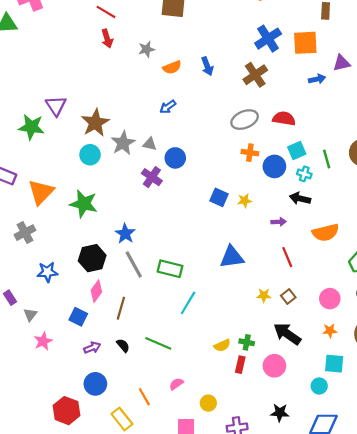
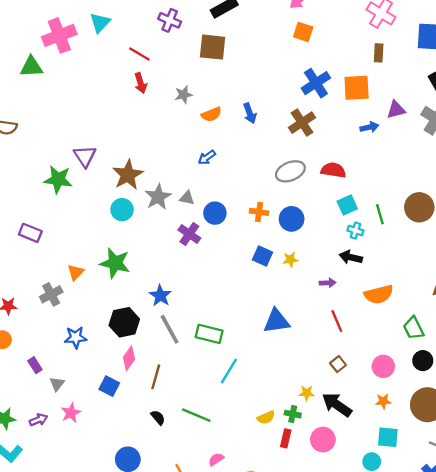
orange cross: (250, 153) -> (259, 212), moved
blue circle: (274, 166) -> (292, 219), moved
orange triangle: (41, 192) -> (76, 272), moved, size x0.6
yellow star: (264, 295) -> (307, 393), moved
purple arrow: (92, 348) -> (38, 420), moved

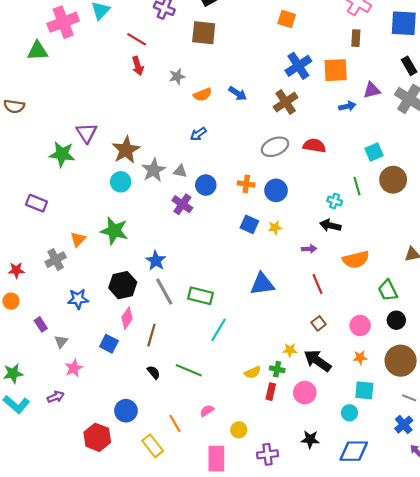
blue arrow: (250, 113) -> (238, 93), turned -36
cyan square: (347, 205) -> (374, 152), moved
purple arrow: (38, 420) -> (56, 397), moved

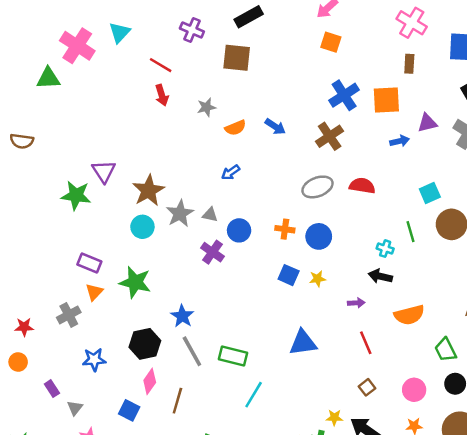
pink cross: (63, 22) -> (77, 46), turned -36
purple rectangle: (37, 203) -> (89, 263), moved

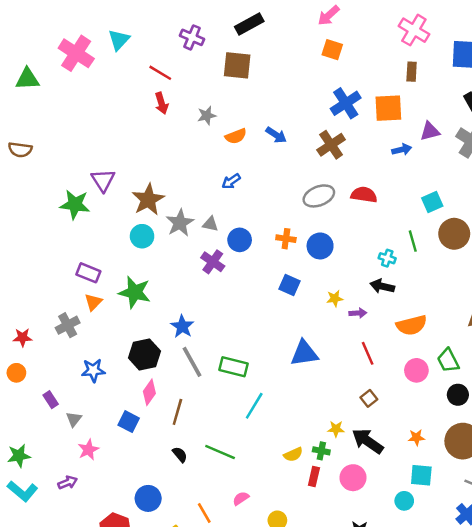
green triangle: (48, 78) -> (27, 79), moved
yellow star: (318, 279) -> (335, 298), moved
pink circle: (414, 390) -> (416, 370), moved

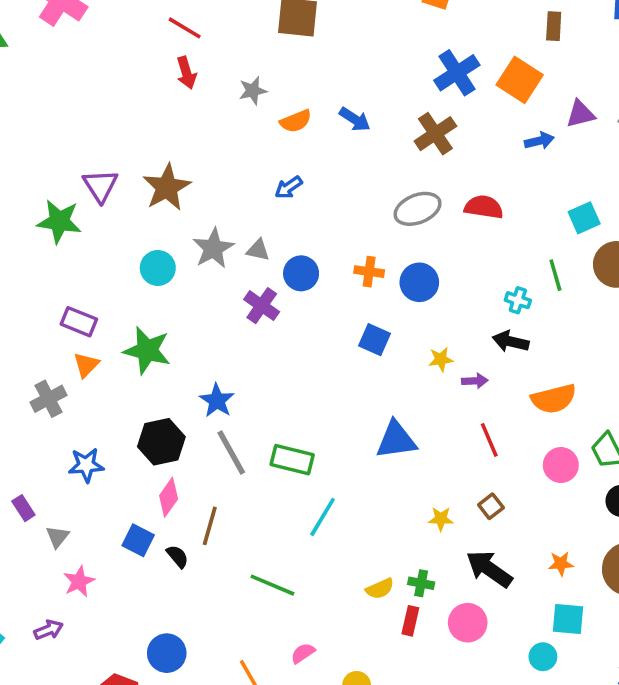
orange square: (388, 108) -> (520, 80), turned 36
brown star: (148, 200) -> (167, 187), moved
yellow star: (336, 429) -> (441, 519), moved
black semicircle: (180, 454) -> (177, 556), moved

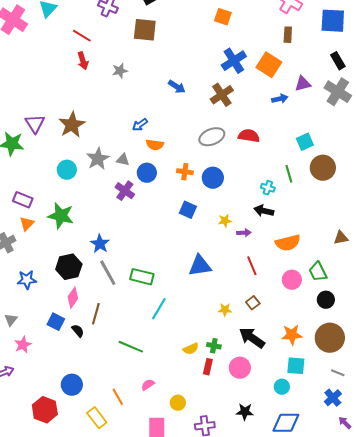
orange semicircle: (296, 121) -> (155, 145), moved, turned 30
orange star: (561, 564) -> (292, 335), size x1.5

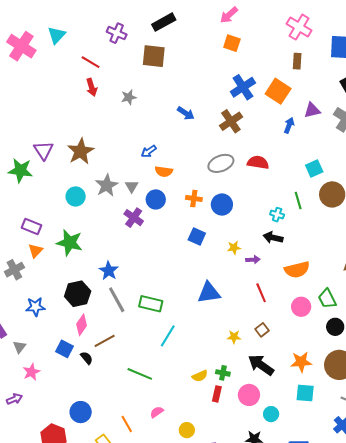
blue arrow: (280, 99) -> (289, 125), turned -56
gray triangle: (123, 160) -> (132, 186), turned 48
brown line: (96, 314) -> (105, 341), turned 45
cyan circle: (282, 387) -> (271, 414), moved

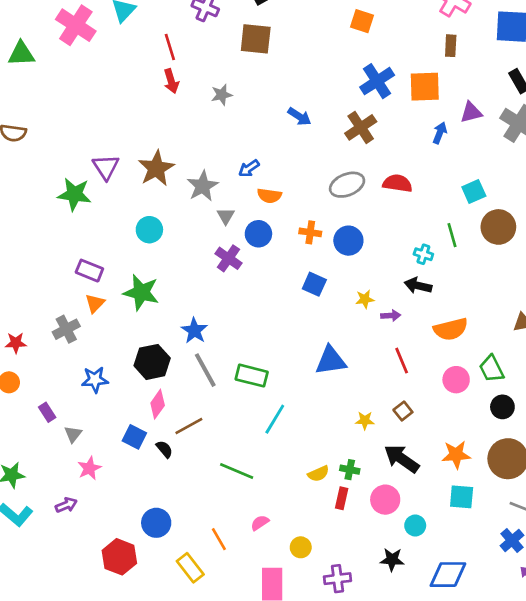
red line: (91, 62) -> (170, 47), turned 42
orange square: (278, 91) -> (425, 87), turned -35
gray star: (107, 185) -> (203, 186), moved

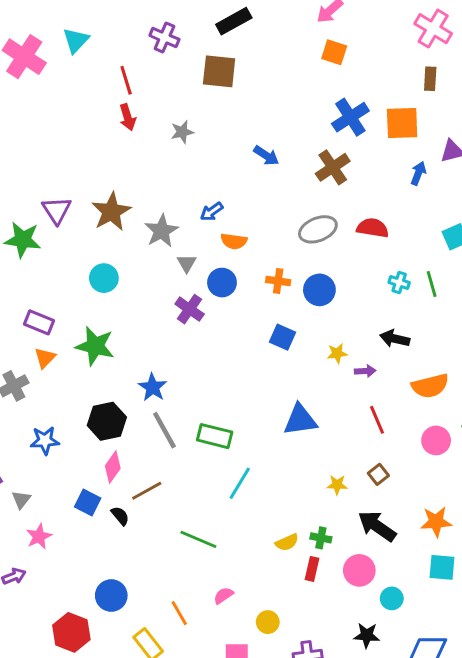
cyan cross: (423, 254) -> (399, 283), moved

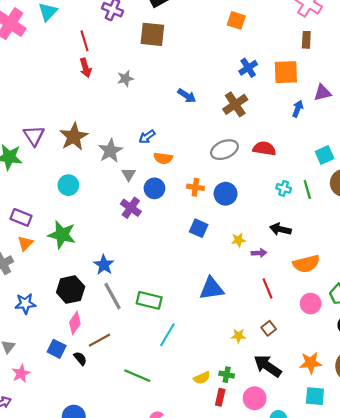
blue cross: (350, 117) -> (248, 68), size x0.7

